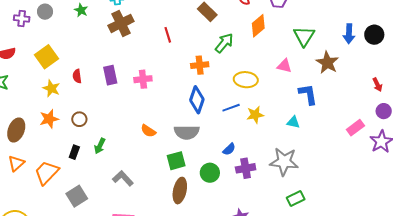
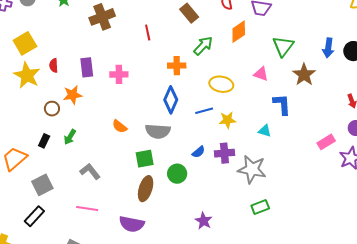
yellow star: (51, 88) -> (27, 75), size x1.5
orange star: (49, 119) -> (73, 95), moved
purple cross: (246, 168) -> (224, 153), moved

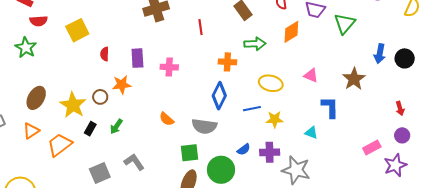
green arrow: (203, 46) -> (255, 44), turned 40
green triangle: (283, 46) -> (345, 24), moved
yellow star: (27, 75) -> (73, 105), moved
green circle: (177, 174) -> (221, 170), size x1.4
gray square: (42, 185) -> (100, 173), moved

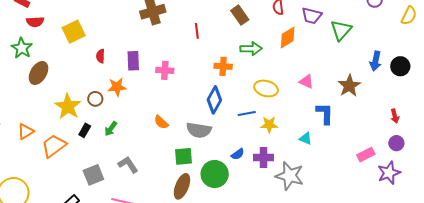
brown ellipse: (36, 98) -> (39, 73), moved

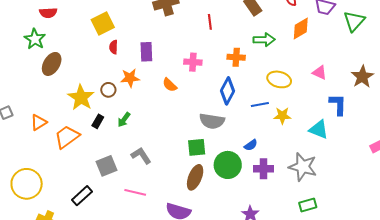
yellow square: (74, 32) -> (103, 23), moved
pink cross: (165, 70) -> (193, 62), moved
orange semicircle: (161, 122) -> (170, 85), moved
cyan triangle: (306, 139) -> (319, 130), size x1.5
purple cross: (264, 157) -> (264, 169), moved

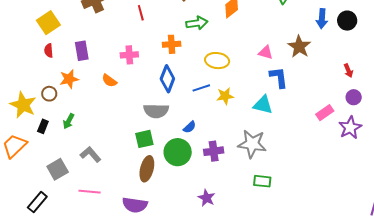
yellow square: (103, 23) -> (48, 23), moved
pink triangle: (320, 73) -> (266, 52), moved
blue semicircle: (251, 145) -> (190, 127), moved
green rectangle: (308, 205) -> (262, 181), turned 30

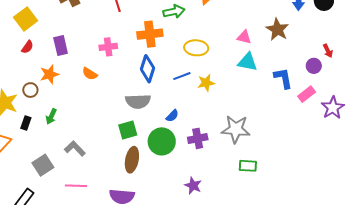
orange cross: (172, 44) -> (150, 34), size x1.4
red semicircle: (49, 51) -> (27, 47), turned -136
blue L-shape: (279, 77) -> (283, 78), moved
purple circle: (354, 97) -> (314, 66), moved
cyan triangle: (263, 105) -> (248, 62), moved

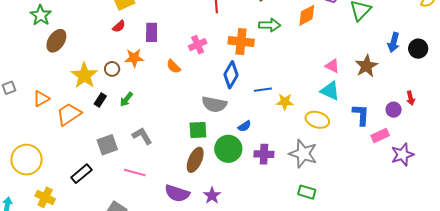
pink cross: (108, 47) -> (198, 45), turned -30
yellow ellipse: (196, 48) -> (317, 120), moved
purple star: (193, 186) -> (212, 196), moved

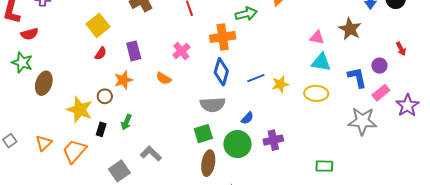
purple circle: (394, 110) -> (379, 66), moved
gray star: (303, 154) -> (362, 121), moved

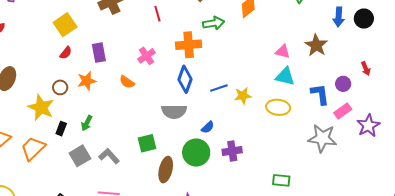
brown circle: (105, 96) -> (60, 87), moved
green square: (203, 134) -> (147, 143), moved
gray square: (119, 171) -> (80, 156), moved

